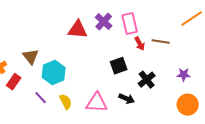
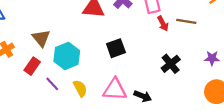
black square: (119, 66) -> (116, 48), moved
red rectangle: (14, 82) -> (32, 66), moved
black arrow: (127, 99) -> (143, 96), moved

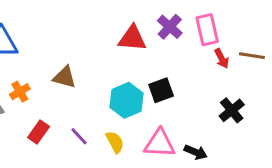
brown triangle: (41, 38) -> (65, 77), turned -36
cyan hexagon: (67, 56) -> (127, 100), moved
red rectangle: (32, 66) -> (39, 132), moved

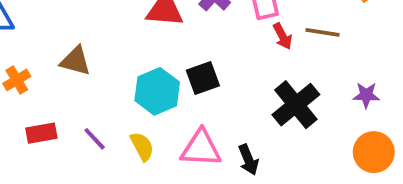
black cross: (232, 110) -> (296, 105), size x1.4
red rectangle: (39, 132) -> (41, 133), turned 45
black arrow: (196, 152) -> (248, 160), turned 45

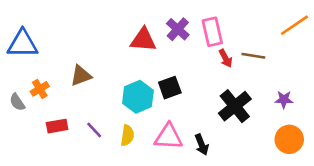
brown triangle: (76, 61) -> (81, 76), turned -35
yellow semicircle: (142, 146) -> (127, 135), turned 36

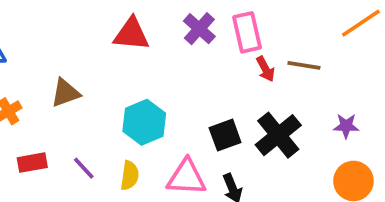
red triangle: (143, 40) -> (131, 34), moved
black square: (170, 88) -> (225, 135), moved

